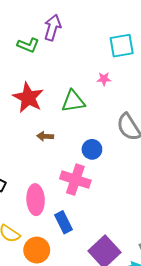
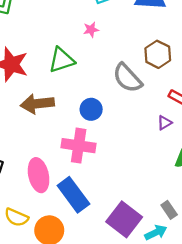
brown arrow: (45, 136) -> (37, 104), size x1.8
blue rectangle: (63, 222) -> (73, 195), size x1.4

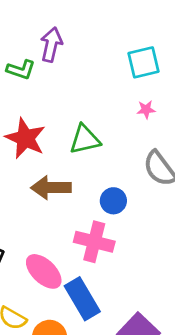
pink star: (91, 30) -> (146, 110), moved
pink ellipse: (39, 175) -> (44, 271), turned -40

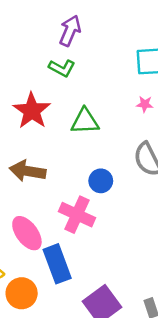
green L-shape: (21, 70) -> (62, 68), moved
brown arrow: (51, 188) -> (28, 171), moved

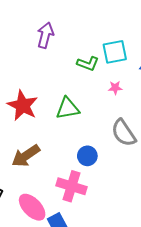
green L-shape: (62, 68) -> (88, 64), moved
brown arrow: (28, 171) -> (26, 156), turned -36

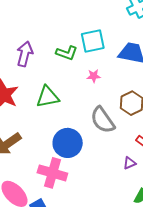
purple arrow: (45, 35) -> (25, 54), moved
blue circle: (87, 156) -> (68, 143), size x1.5

